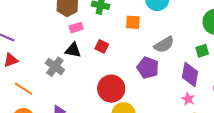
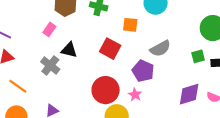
pink rectangle: (76, 28) -> (49, 29), moved, turned -40
red square: (102, 46) -> (110, 49), moved, size x1.5
purple diamond: (190, 74) -> (189, 94), moved, turned 60
pink star: (188, 99) -> (135, 95), moved

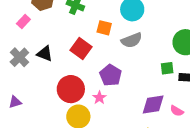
gray semicircle: (160, 48) -> (132, 40), moved
black triangle: (69, 50) -> (45, 54), moved

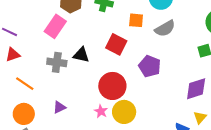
pink rectangle: (23, 21) -> (55, 26), size x1.6
gray cross: (19, 57) -> (57, 62), turned -30
pink star: (99, 98) -> (101, 111), moved

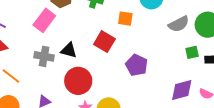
gray semicircle: (165, 28) -> (179, 24), moved
red circle: (112, 86) -> (78, 81), moved

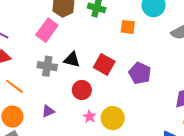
red square: (104, 42) -> (104, 64), moved
red circle: (78, 81) -> (82, 90), size x0.7

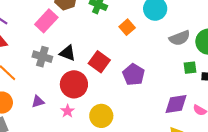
orange square: (128, 27) -> (127, 27), turned 35
red circle: (82, 90) -> (74, 84), size x1.4
pink star: (90, 117) -> (67, 111), moved

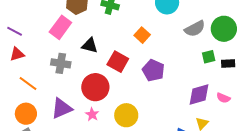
orange square: (127, 27) -> (142, 35), moved
black triangle: (68, 53) -> (90, 45), moved
purple triangle: (38, 101) -> (62, 108), size x1.6

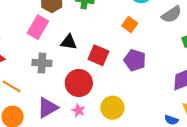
orange square: (142, 35) -> (130, 25), moved

